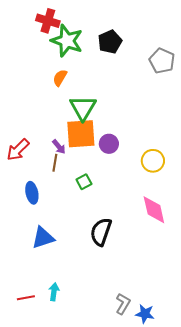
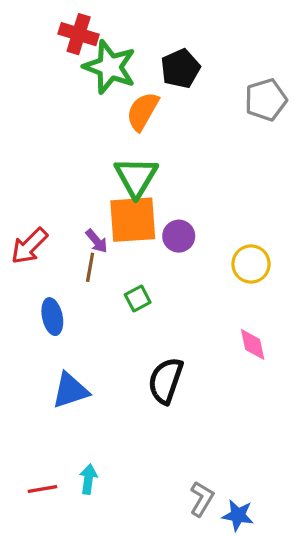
gray pentagon: (162, 61) -> (266, 100), turned 30
orange semicircle: (60, 78) -> (143, 111), moved, size x1.4
pink diamond: (154, 210) -> (253, 344), size x0.7

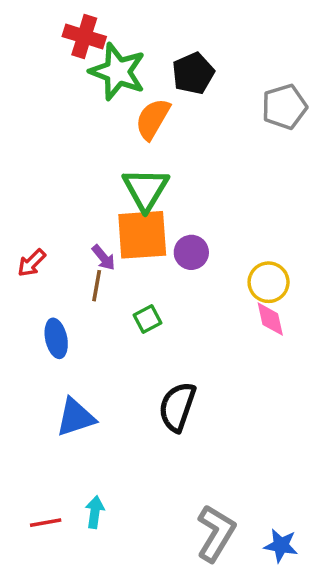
red arrow: (29, 246) -> (32, 263), size x0.7
pink diamond: (253, 344) -> (270, 319), moved
gray L-shape: (202, 499) -> (216, 533), size x1.5
blue star: (238, 515) -> (281, 545), moved

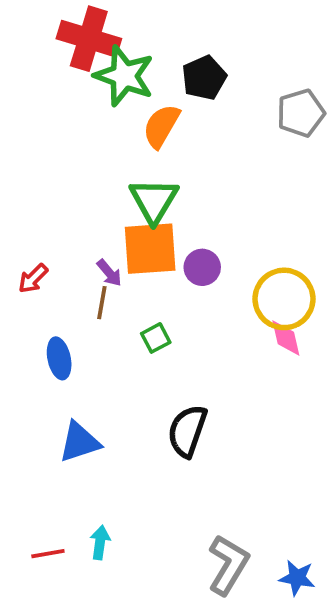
red cross: (84, 36) -> (89, 39), size x1.4
yellow circle: (269, 282) -> (284, 299), size x1.4

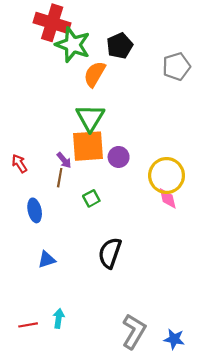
red arrow: (33, 278) -> (19, 164), turned 102
blue triangle: (80, 442) -> (47, 259), size x0.7

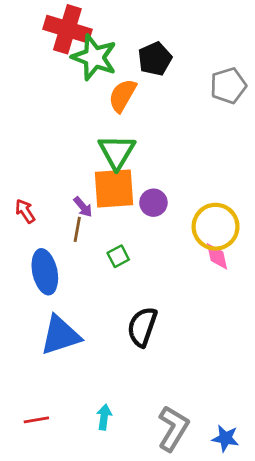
blue ellipse: (35, 210) -> (45, 272), size x1.4
blue triangle: (47, 259) -> (60, 335), size x1.8
cyan arrow: (59, 318) -> (104, 417), moved

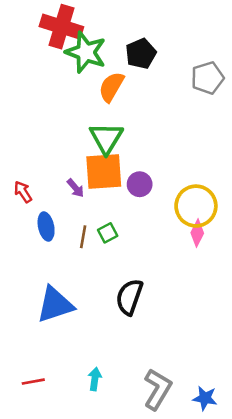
brown line: (77, 229) -> (83, 237), moved
pink diamond: (217, 256) -> (197, 233), turned 40
blue ellipse: (45, 272) -> (46, 227), moved, size x0.7

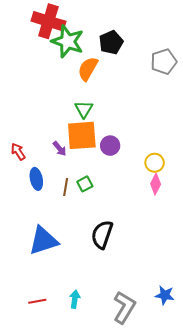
green triangle: (106, 138) -> (84, 109), size x0.7
yellow circle: (196, 206) -> (155, 163), size x0.6
red line: (33, 382) -> (37, 301), moved
blue star: (205, 398) -> (165, 295), moved

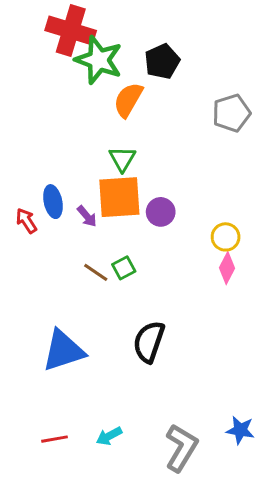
gray pentagon: (164, 62) -> (231, 113), moved
blue ellipse: (36, 179) -> (53, 202), moved
brown line: (66, 187) -> (96, 272), turned -66
cyan arrow: (75, 299) -> (109, 436), turned -126

